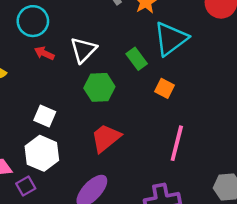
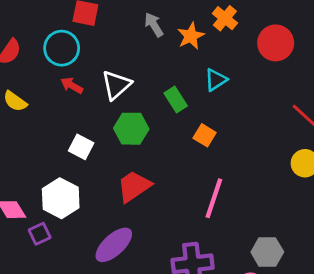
cyan triangle: (171, 39) -> (216, 80), size x0.6
white square: (45, 116) -> (81, 147), moved

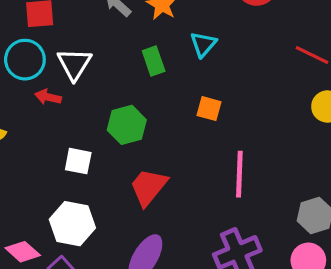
white triangle: (116, 85) -> (74, 64), moved
green rectangle: (176, 100) -> (154, 61), moved, turned 30

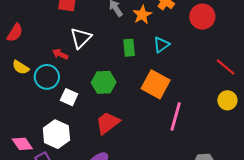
cyan circle: (25, 60) -> (47, 77), moved
orange square: (209, 109) -> (156, 84), size x1.8
pink line: (239, 174) -> (176, 116), moved

